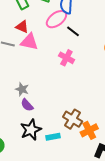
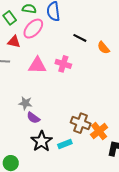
pink ellipse: (56, 19) -> (33, 29), moved
black line: (73, 31) -> (80, 38), moved
pink triangle: (29, 42) -> (37, 65), moved

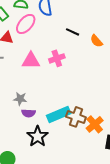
pink cross: (63, 64) -> (57, 58), turned -35
purple semicircle: (33, 118) -> (28, 113), turned -32
cyan rectangle: (65, 144) -> (59, 114), moved, size x1.6

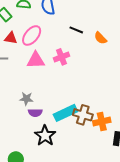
pink ellipse: (26, 24) -> (32, 36), moved
orange cross: (95, 124) -> (102, 121), turned 30

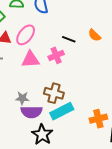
black line: (76, 30) -> (69, 39), moved
purple semicircle: (35, 113) -> (32, 112), size x1.5
brown cross: (83, 115) -> (54, 93), moved

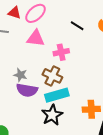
pink cross: (56, 55) -> (61, 52), moved
black star: (42, 135) -> (52, 115), moved

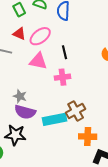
black line: (77, 26) -> (64, 52), moved, turned 40
brown cross: (52, 76) -> (76, 111), moved, turned 30
black star: (52, 115) -> (15, 135), moved, turned 30

